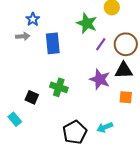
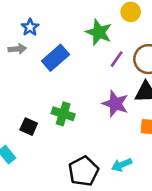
blue rectangle: (53, 43) -> (55, 58), turned 55

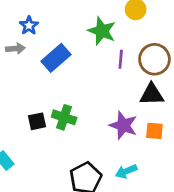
purple line: (117, 59) -> (121, 59), turned -30
purple star: (115, 104) -> (123, 125), moved
black square: (29, 127) -> (37, 121), moved, turned -36

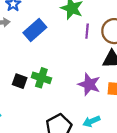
black square: (37, 121) -> (20, 81), turned 32

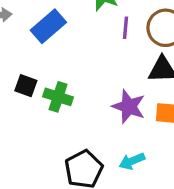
black square: (20, 81) -> (26, 86), moved

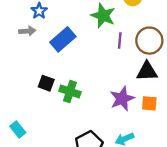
purple star: (129, 107) -> (122, 99), turned 30

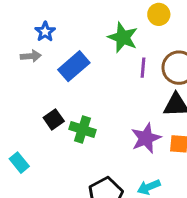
black square: (46, 83) -> (54, 119), turned 35
cyan rectangle: (18, 129) -> (19, 163), moved

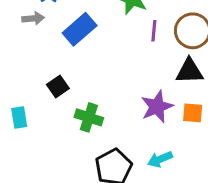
green cross: (83, 130) -> (89, 117), moved
cyan rectangle: (19, 163) -> (19, 117), moved, turned 30

